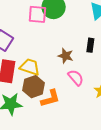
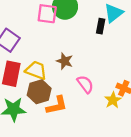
black rectangle: (90, 45) -> (101, 26), moved
brown star: (66, 56) -> (65, 61), moved

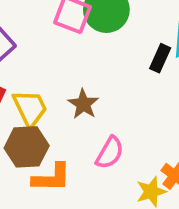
yellow trapezoid: (36, 70) -> (30, 108), turned 30
pink semicircle: (85, 84) -> (110, 153), turned 54

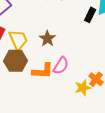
orange L-shape: (52, 178) -> (43, 71), moved

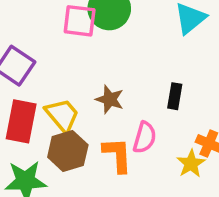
black rectangle: (90, 15) -> (175, 96), moved
orange L-shape: (43, 71) -> (117, 155), turned -80

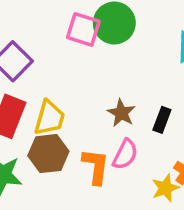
brown star: (110, 99) -> (121, 113), moved
yellow trapezoid: (62, 115) -> (49, 118), turned 45

